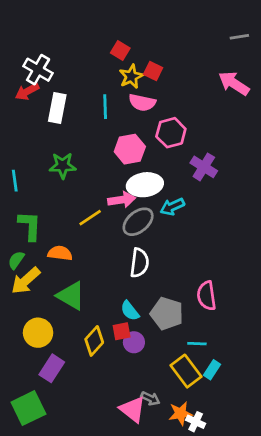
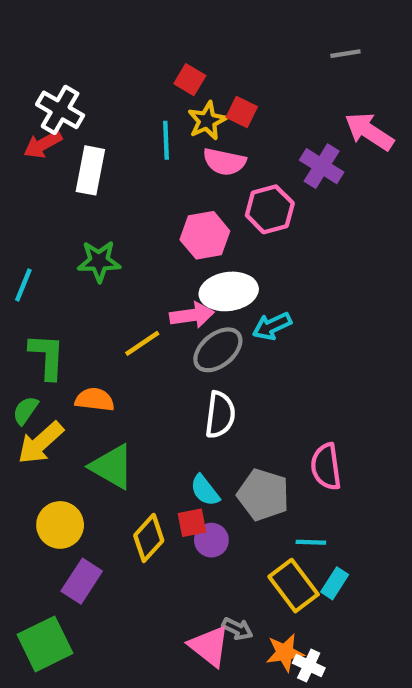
gray line: (239, 37) -> (345, 54), moved
cyan line: (105, 107) -> (166, 140), moved
purple cross: (204, 167) -> (322, 166), moved
cyan line: (15, 181) -> (23, 285), turned 30

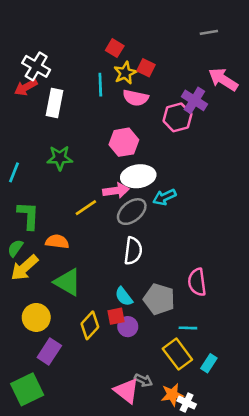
pink hexagon: (270, 209) -> (177, 117), moved
cyan rectangle: (335, 583) -> (209, 363), moved

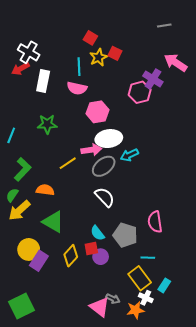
pink semicircle: (136, 98) -> (77, 88), moved
green L-shape: (28, 215) -> (23, 169), turned 40
white semicircle: (133, 251) -> (105, 197), turned -50
purple rectangle: (49, 351) -> (39, 261), moved
white cross: (187, 402) -> (146, 298), moved

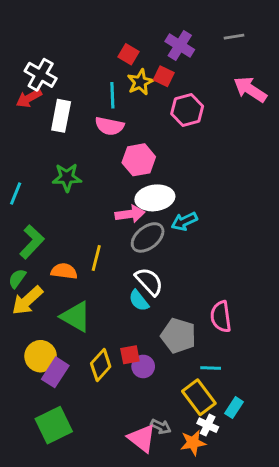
purple cross: (153, 79) -> (180, 45), moved
pink hexagon: (140, 92) -> (187, 110), moved
yellow line: (68, 163) -> (96, 258), moved, turned -42
cyan semicircle: (97, 233) -> (139, 301), moved
green square: (21, 306) -> (54, 425), moved

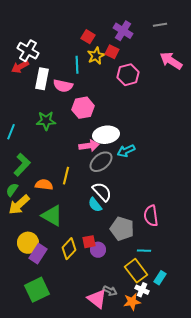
pink semicircle: (109, 126) -> (63, 86), moved
pink hexagon: (139, 160) -> (83, 108), moved

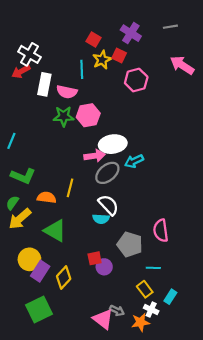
green star: (46, 121) -> (64, 116), moved
green L-shape: (22, 165) -> (23, 176), turned 70
cyan semicircle: (95, 205) -> (101, 219), turned -49
yellow diamond: (69, 249) -> (64, 277), moved
yellow rectangle: (136, 271) -> (145, 289), size x0.7

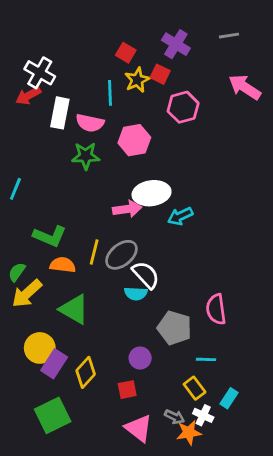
pink hexagon: (88, 115) -> (134, 140), moved
gray ellipse: (107, 173) -> (121, 255), moved
green L-shape: (23, 176) -> (50, 236), moved
red square: (95, 258) -> (127, 390), moved
gray arrow: (117, 311) -> (174, 417), moved

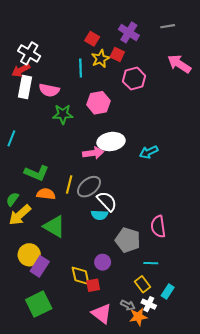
white rectangle: (60, 113) -> (25, 87), moved
pink semicircle: (90, 123) -> (49, 90), moved
cyan arrow: (180, 216) -> (149, 152), moved
yellow diamond: (86, 372) -> (81, 276), moved, turned -55

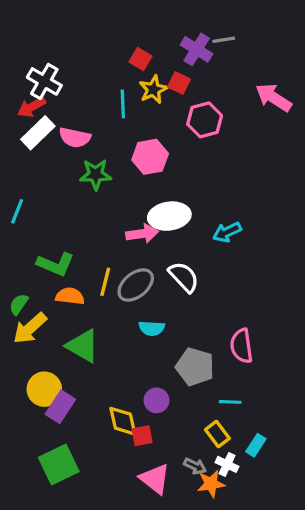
gray line: (168, 26) -> (224, 40), moved
white rectangle: (25, 87) -> (38, 133), turned 35
white semicircle: (107, 201) -> (184, 277), moved

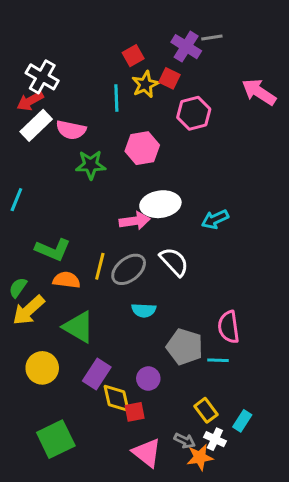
red square: (140, 59) -> (133, 56), turned 30
cyan line: (230, 402) -> (218, 360), moved
purple rectangle: (60, 407) -> (97, 374), moved

